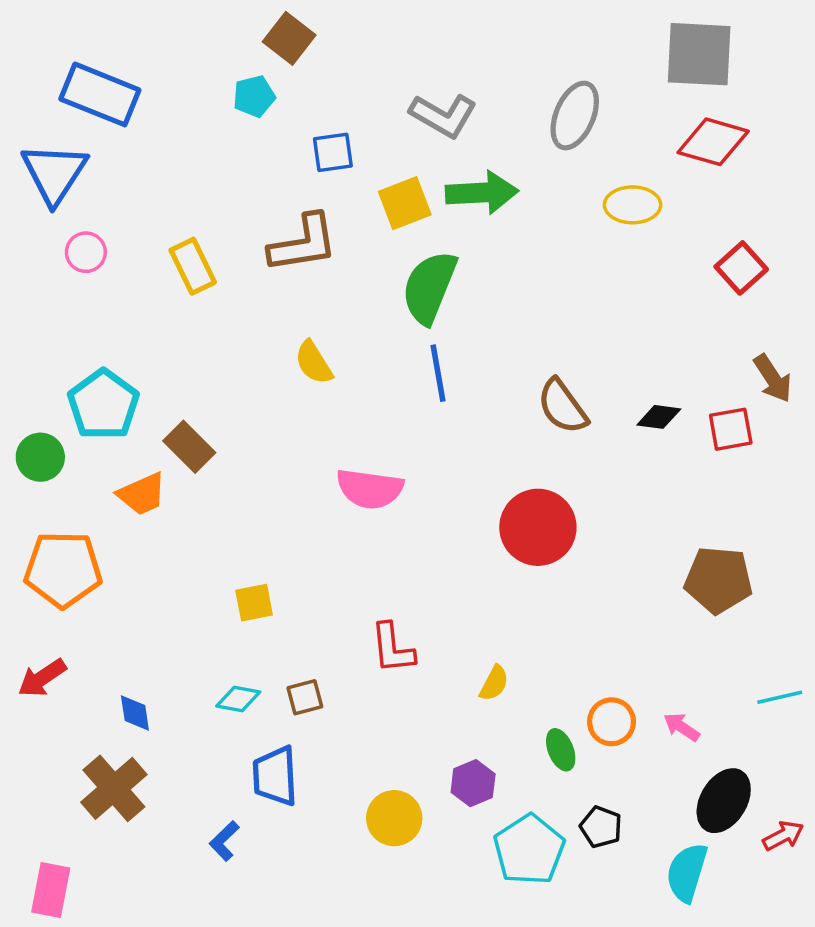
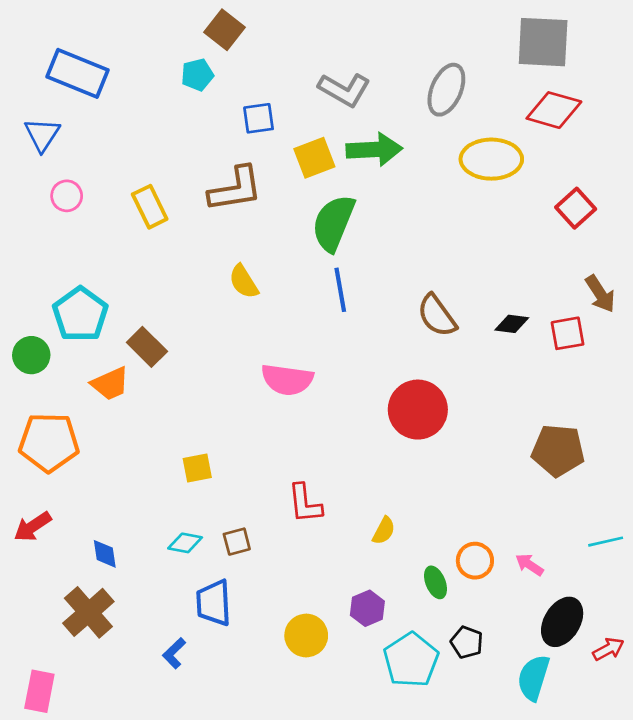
blue triangle: (54, 173) -> (42, 135), size x0.7
yellow ellipse: (633, 205) -> (491, 159), size x1.4

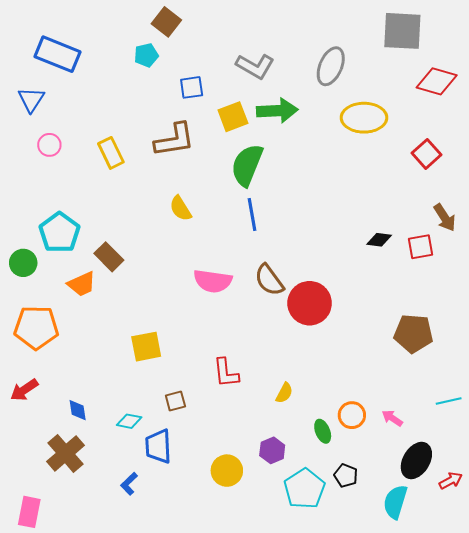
red diamond: (554, 110) -> (437, 81), moved
brown semicircle: (437, 316) -> (269, 280), moved
yellow square: (197, 468) -> (146, 347), size x1.4
cyan diamond: (185, 543) -> (129, 421), moved

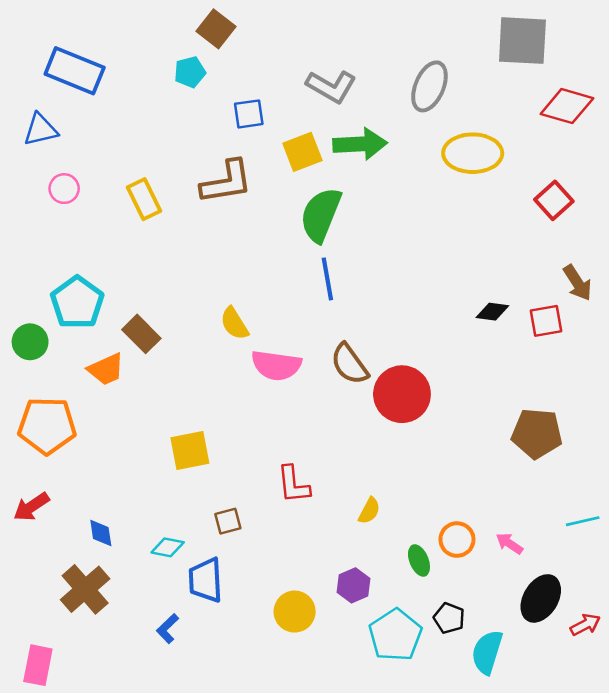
blue triangle: (31, 100) -> (41, 130), turned 44
yellow semicircle: (180, 208) -> (234, 323), moved
cyan semicircle: (395, 502) -> (487, 652), moved

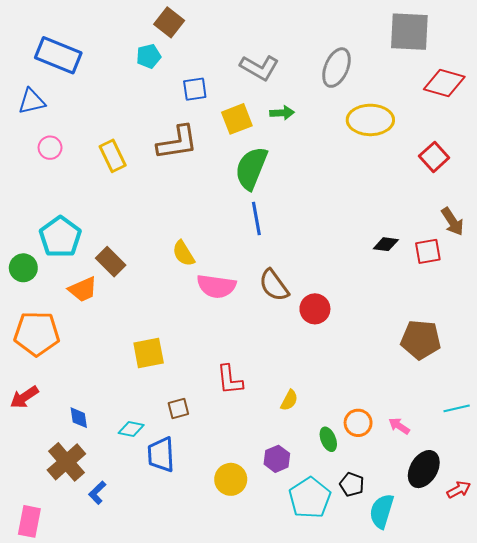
green arrow: (360, 144) -> (282, 113), size x0.6
red circle: (402, 394) -> (315, 309), size x0.7
blue L-shape: (168, 629) -> (97, 493), moved

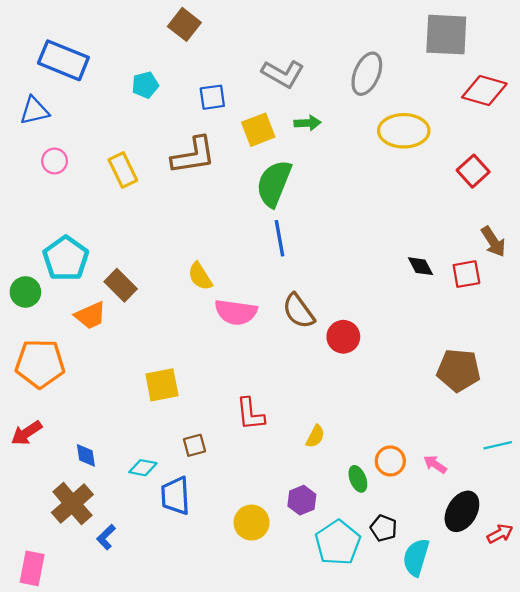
cyan pentagon: (149, 56) -> (145, 85), moved
black diamond: (386, 244) -> (421, 266), turned 55

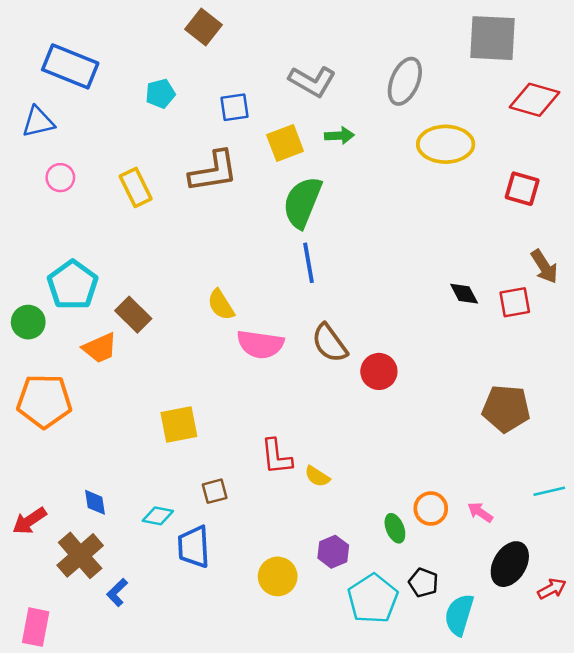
red square: (473, 171) -> (522, 189), turned -32
red arrow: (27, 433) -> (29, 521), moved
yellow semicircle: (315, 436) -> (317, 476), moved, turned 95

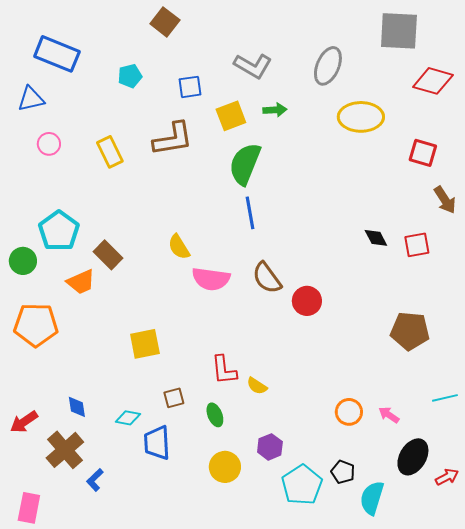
brown arrow: (544, 266) -> (445, 200), moved
green ellipse: (395, 528) -> (215, 415), moved

